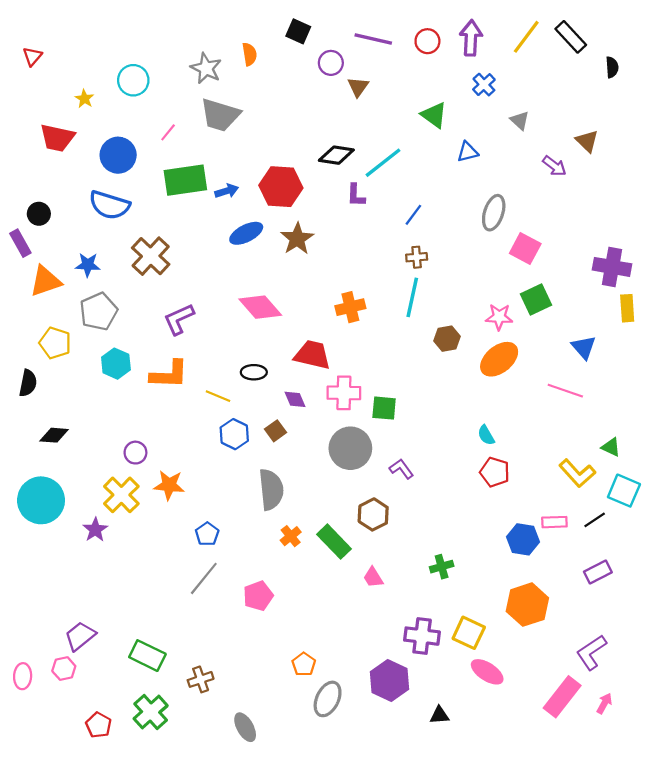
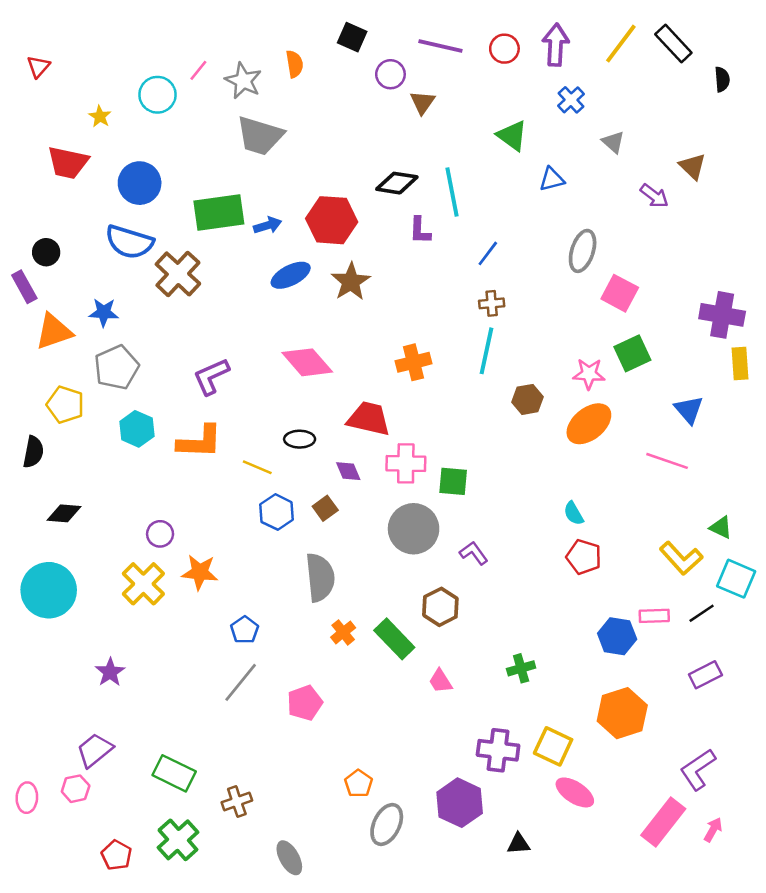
pink line: (168, 132) -> (198, 70), moved
cyan line: (383, 163) -> (452, 192), turned -63
brown cross: (151, 256) -> (178, 274), moved
purple star: (95, 530) -> (110, 672), moved

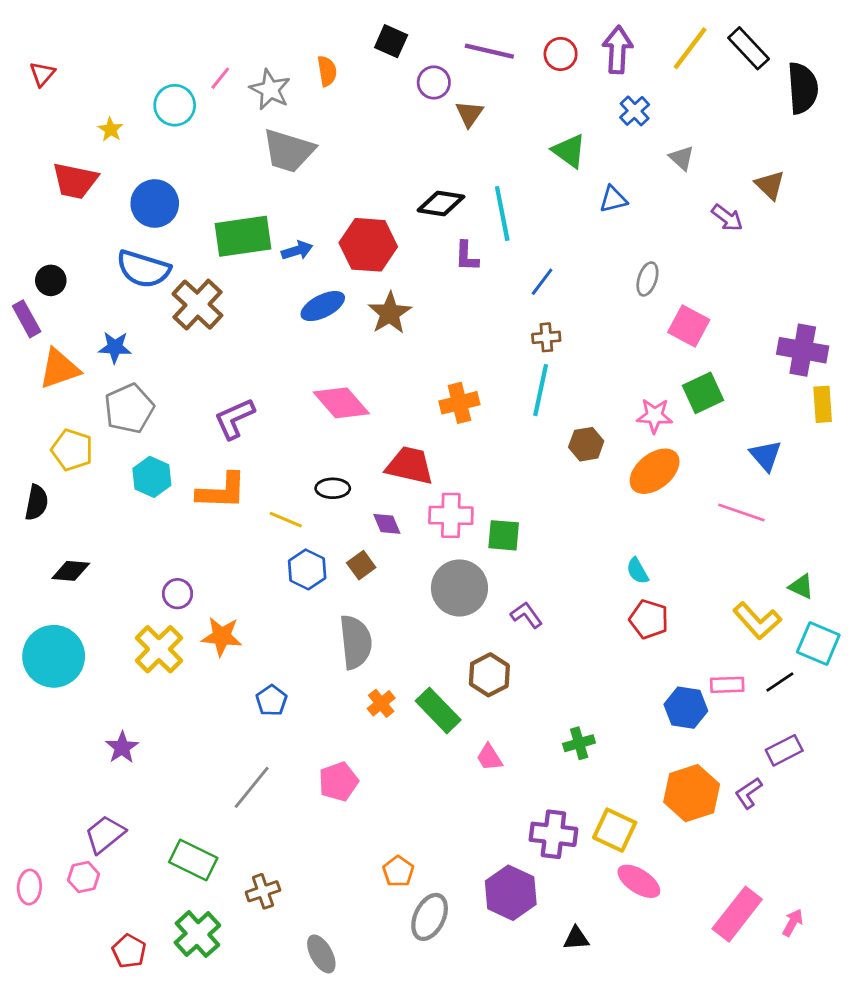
black semicircle: (722, 79) -> (803, 88), size x1.8
gray ellipse: (583, 251) -> (647, 279), size x0.7
gray line: (241, 682) -> (252, 787), moved
purple L-shape: (698, 769) -> (749, 793), moved, size x0.7

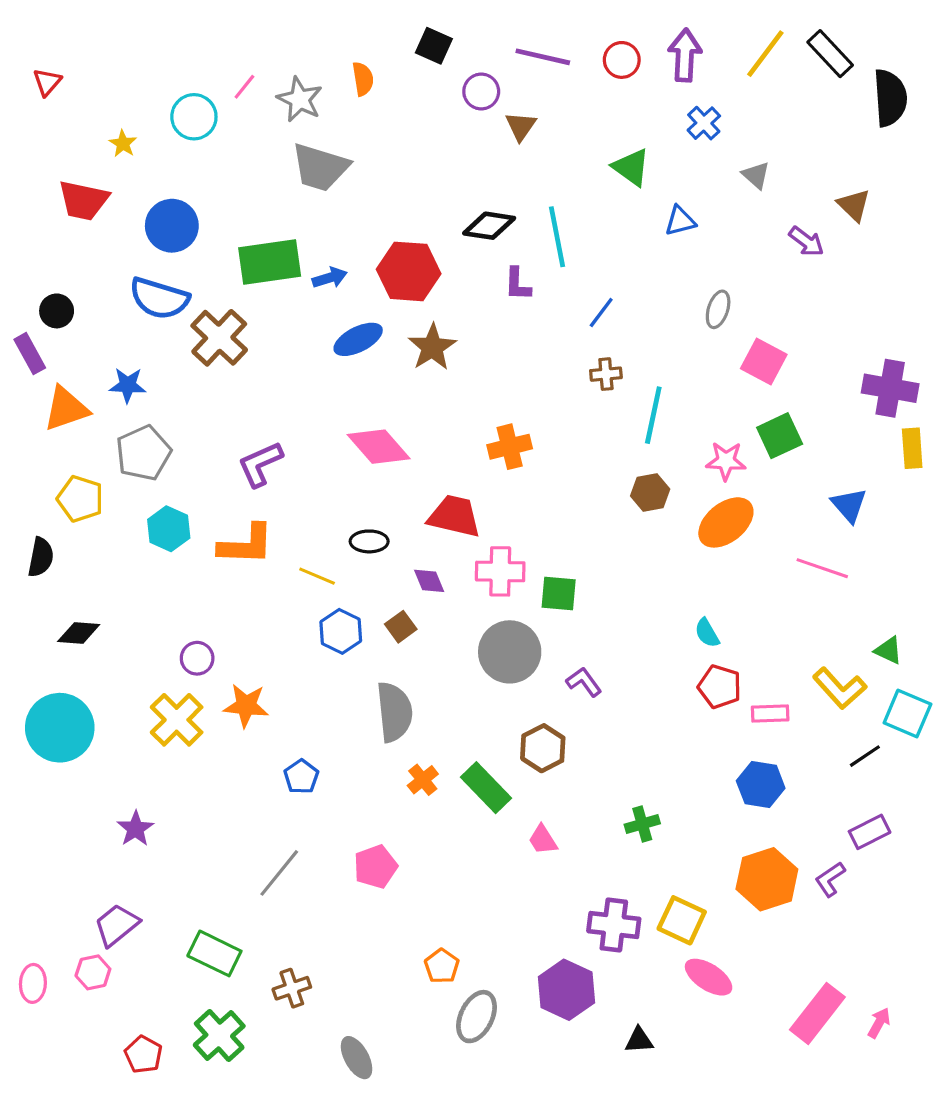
cyan line: (541, 390) -> (653, 415), moved
pink rectangle: (727, 685) -> (770, 713), moved

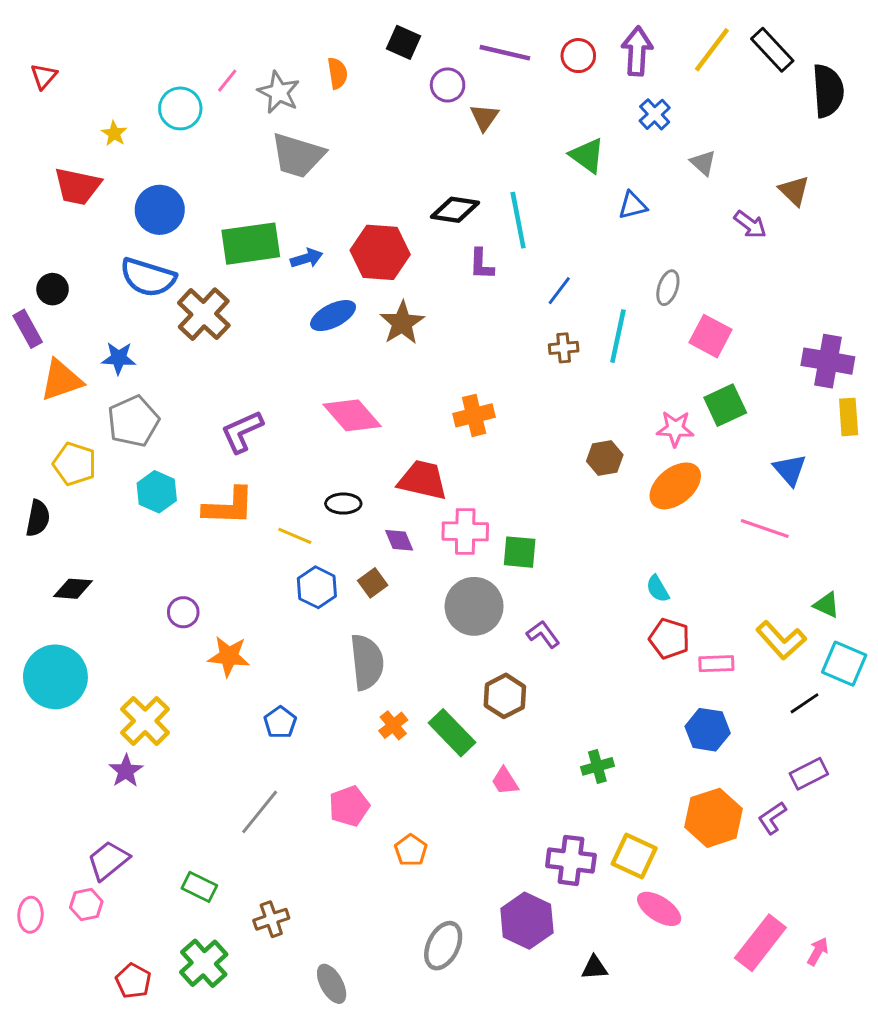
cyan line: (653, 415) -> (618, 336), moved
yellow cross: (177, 720) -> (145, 721), moved
green rectangle: (214, 953) -> (199, 887), size x0.7
orange pentagon: (442, 966) -> (411, 850), moved

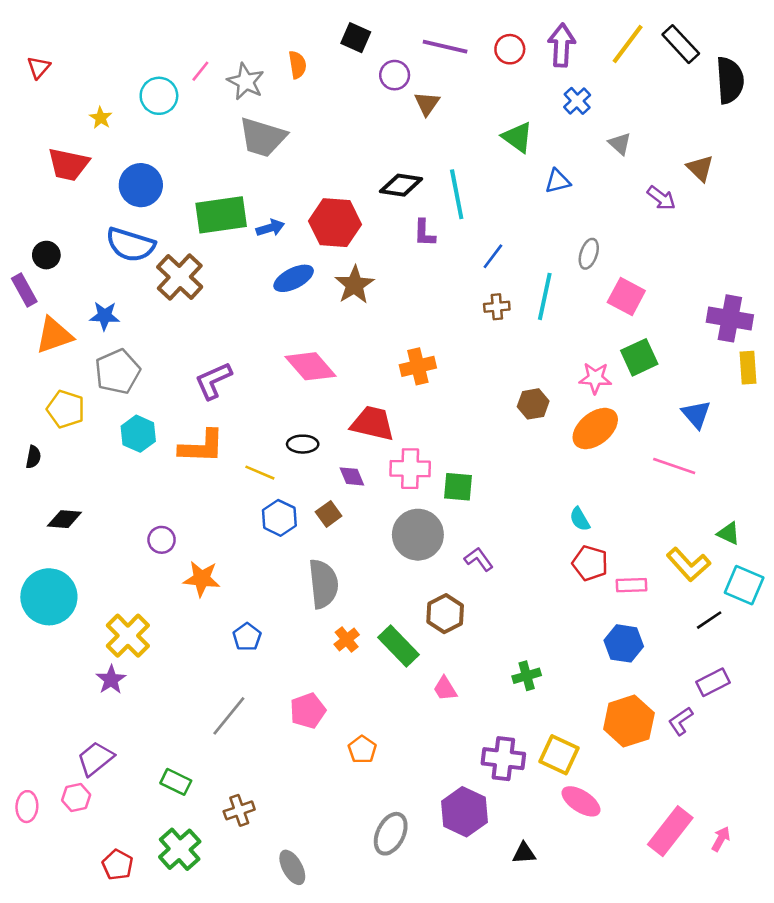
black semicircle: (38, 518) -> (33, 457), size x0.7

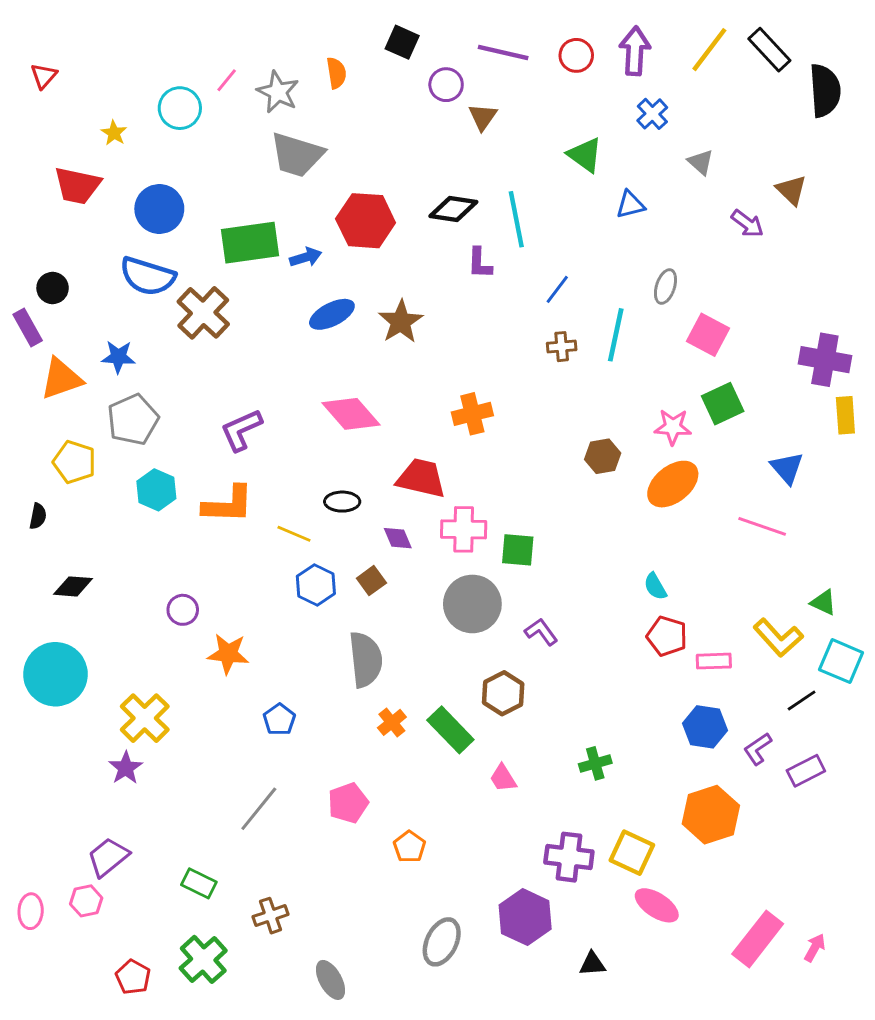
red hexagon: (335, 223) -> (366, 221), moved
purple L-shape: (681, 721) -> (758, 749), moved

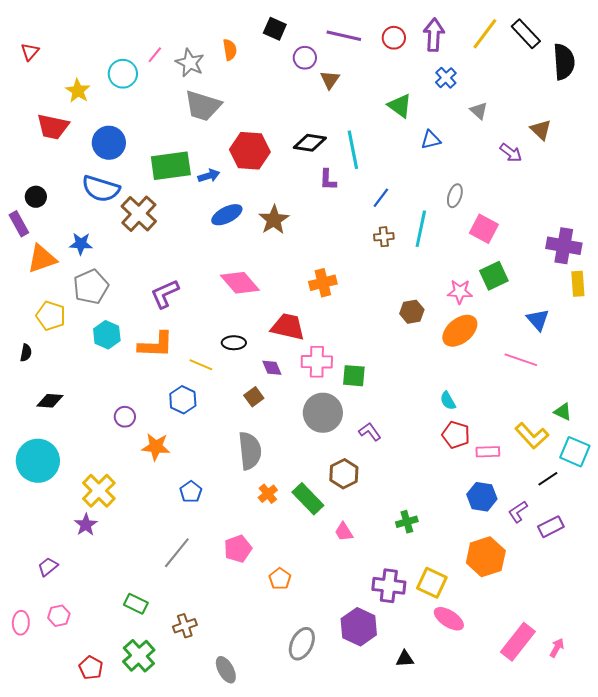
yellow star: (114, 133) -> (78, 91), size x1.4
blue hexagon: (316, 585) -> (183, 400), moved
purple trapezoid: (108, 857) -> (48, 567), moved, size x0.7

